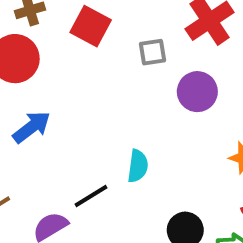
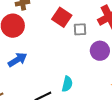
red square: (91, 26) -> (62, 17), moved

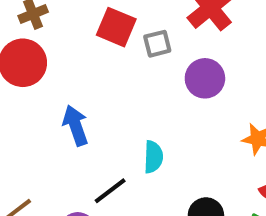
blue arrow: (17, 60) -> (75, 125), moved, turned -66

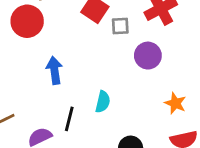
black line: (110, 191) -> (69, 119), turned -50

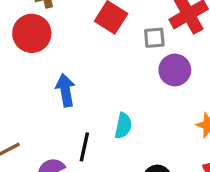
gray square: (120, 26) -> (154, 38), moved

